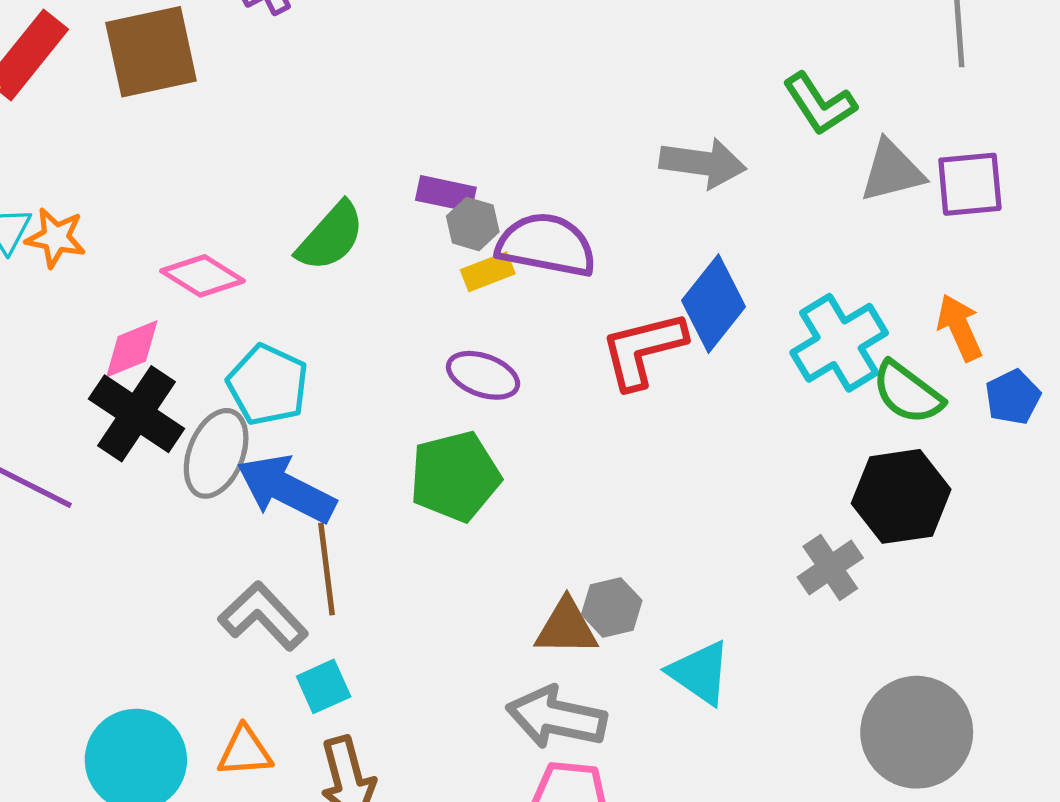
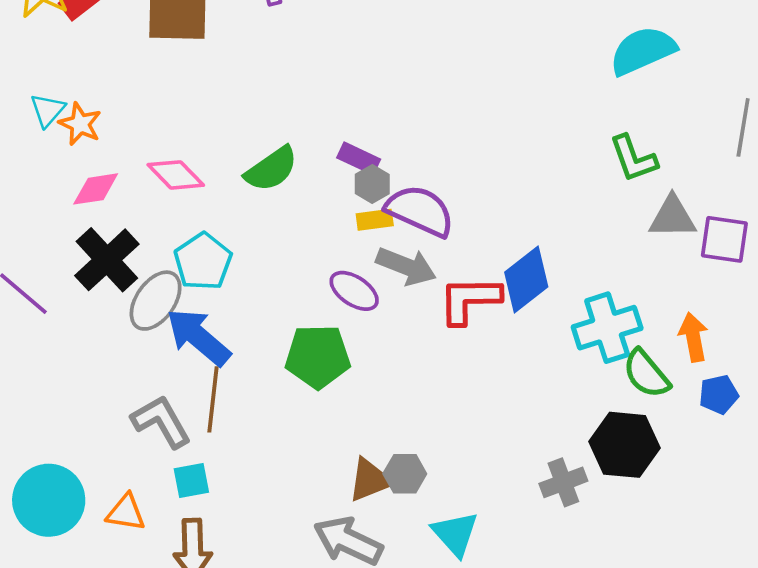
gray arrow: (703, 163) -> (406, 266), moved
pink diamond: (132, 349) -> (96, 189), moved
brown triangle: (566, 627) -> (370, 480), turned -36

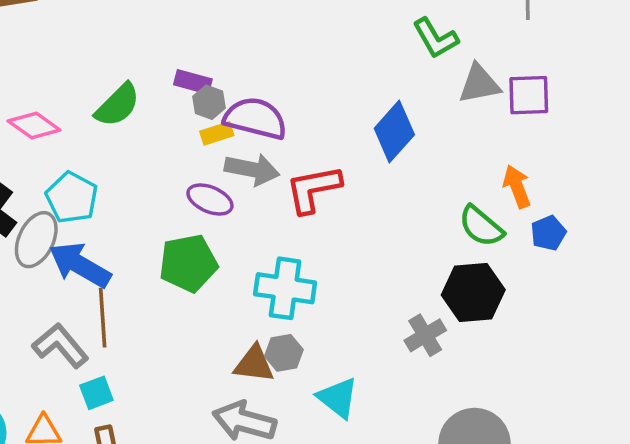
blue diamond: (526, 280) -> (394, 131), moved
cyan cross: (607, 328) -> (285, 288), moved, turned 36
brown triangle: (370, 480) -> (254, 364), turned 39

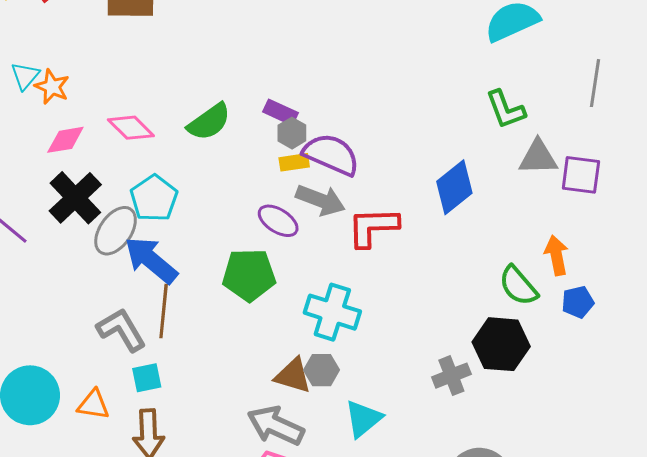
cyan triangle: (338, 398) -> (363, 419), turned 33

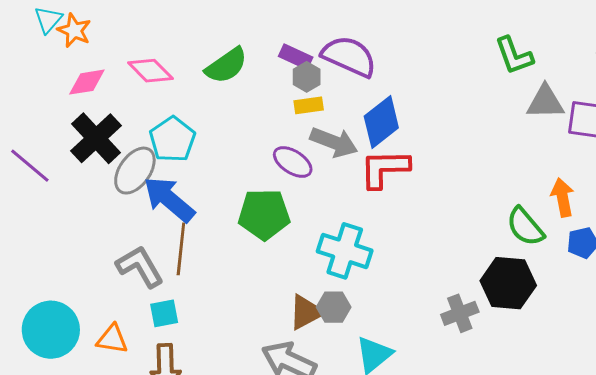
purple semicircle: (331, 155) -> (349, 56), moved
blue diamond: (454, 187) -> (381, 122), moved
brown triangle: (293, 376) -> (306, 312), turned -45

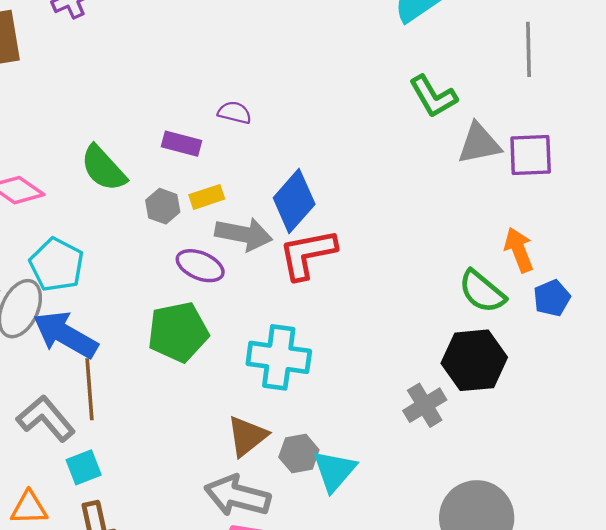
purple semicircle: (349, 56) -> (234, 113), moved, size x0.5
green semicircle: (226, 66) -> (103, 168), turned 93
gray hexagon: (307, 77) -> (163, 206), moved
gray hexagon: (334, 307) -> (299, 453), moved

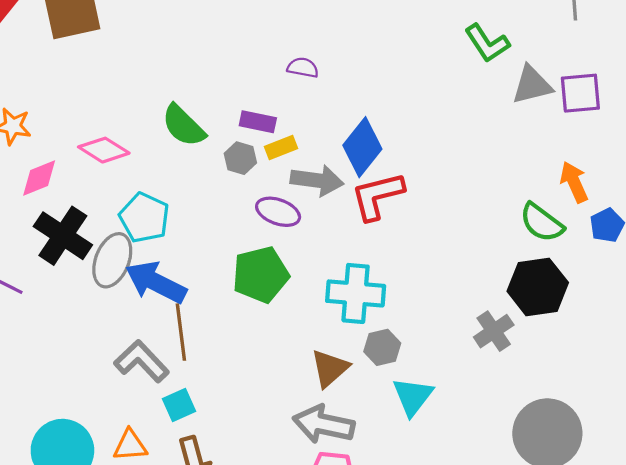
purple rectangle: (182, 144) -> (258, 122), moved
gray hexagon: (299, 453) -> (382, 347), moved

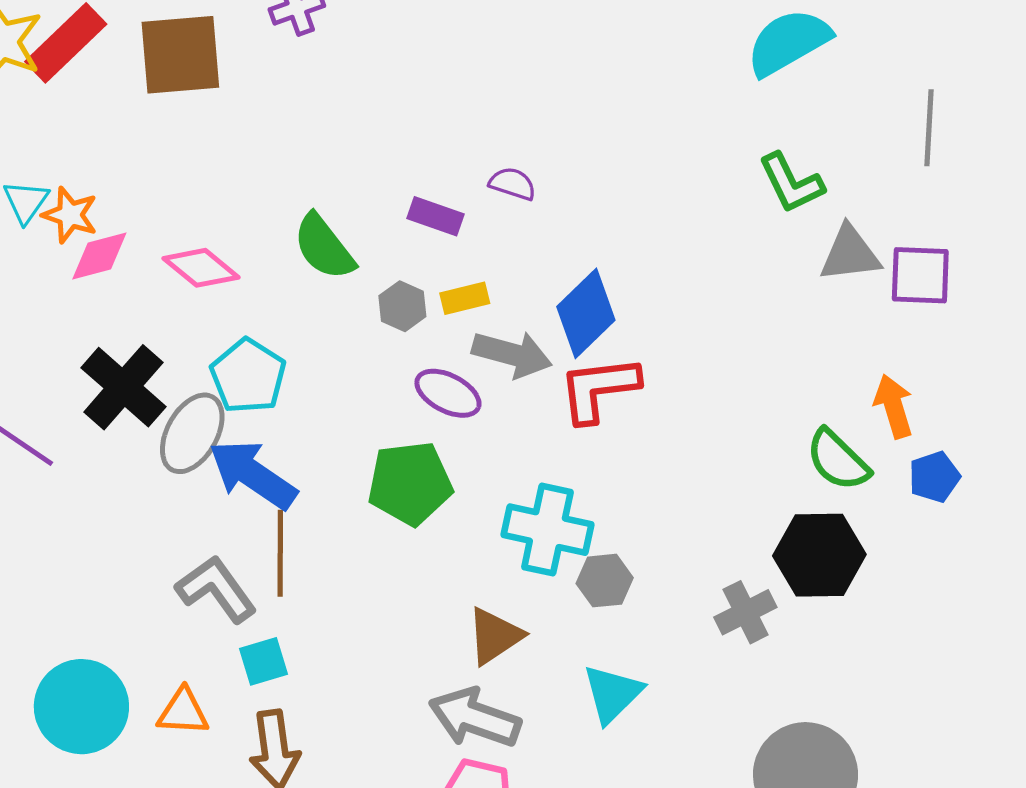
purple rectangle: (258, 122) -> (435, 216), moved
pink diamond: (39, 178) -> (99, 256), moved
gray hexagon: (382, 347) -> (605, 581), moved

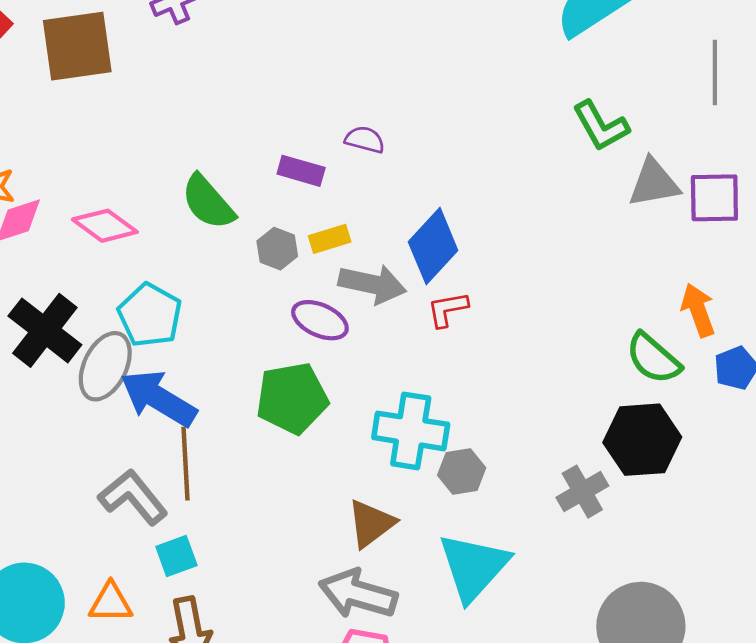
red L-shape: (599, 389) -> (447, 309), size x0.6
cyan triangle: (612, 694) -> (474, 567), size x1.4

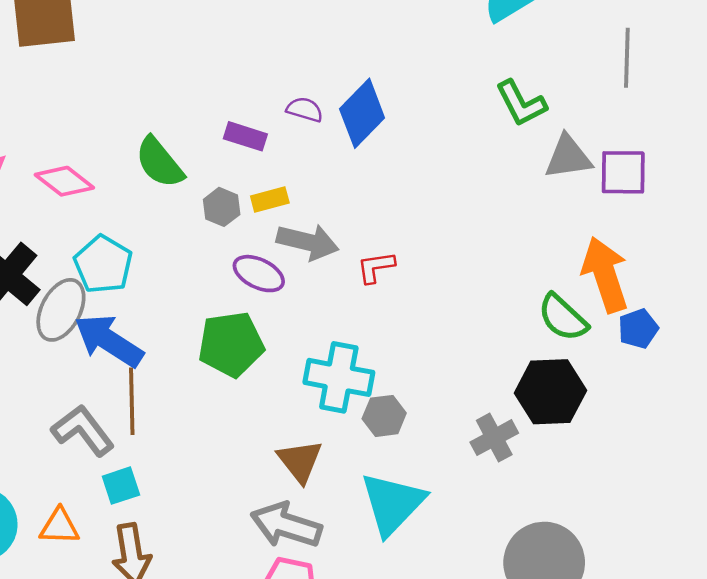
blue diamond: (433, 246) -> (362, 113), moved
orange arrow: (698, 310) -> (605, 275), size x1.5
brown triangle: (371, 524) -> (300, 461), turned -33

